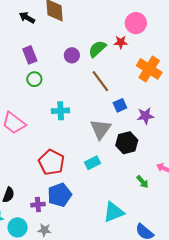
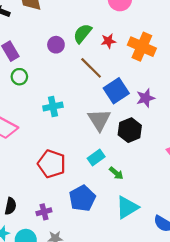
red star: (121, 42) -> (108, 41), moved
blue square: (120, 105) -> (116, 91), size x1.6
green arrow: (142, 182) -> (116, 173), moved
blue pentagon: (60, 195) -> (82, 198), moved

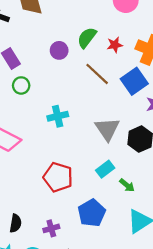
blue square: (116, 91) -> (134, 81), moved

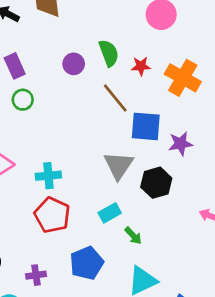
green semicircle: (87, 38) -> (109, 53), turned 115
blue square: (134, 81) -> (146, 126), moved, turned 32
cyan cross: (58, 116) -> (48, 176), moved

